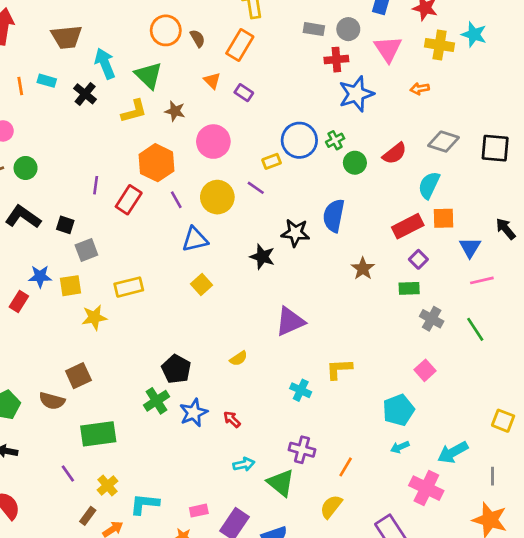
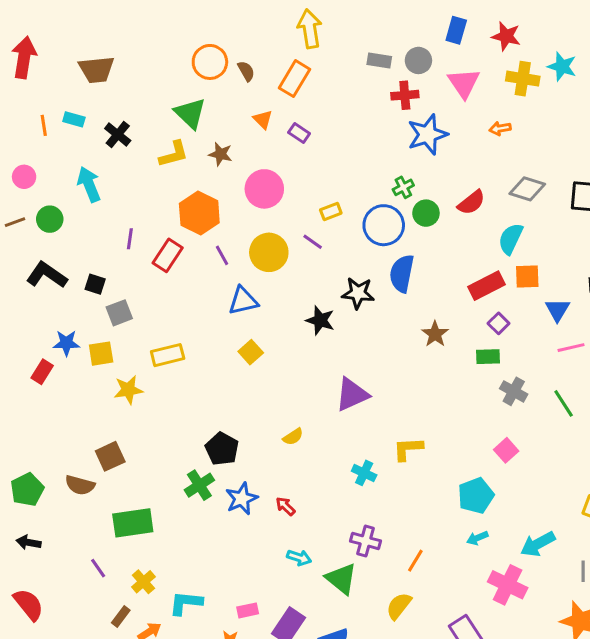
cyan arrow: (105, 64) -> (89, 184), moved
blue circle: (299, 140) -> (384, 225), moved
cyan arrow: (244, 464) -> (299, 558), turned 30

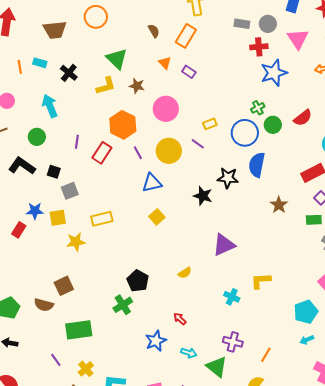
orange circle: (210, 62) -> (96, 17), moved
green circle: (50, 219) -> (37, 137), moved
blue star: (242, 499) -> (156, 341), moved

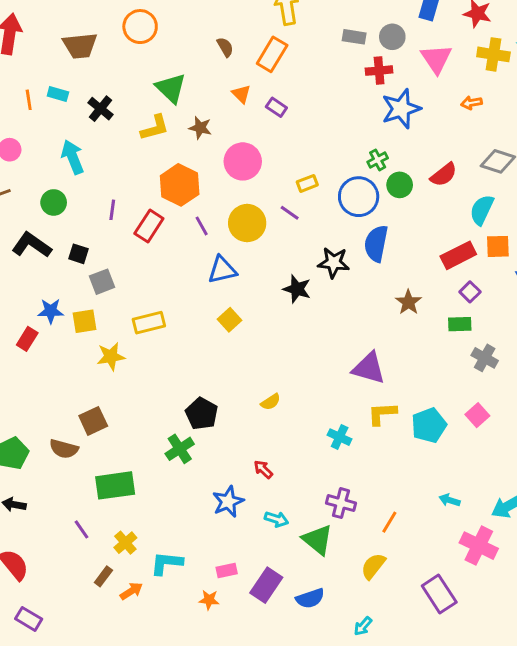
purple triangle: (224, 245) -> (369, 368), moved, turned 40
cyan pentagon: (306, 312) -> (429, 425), moved
cyan arrow: (307, 340) -> (449, 500), turned 40

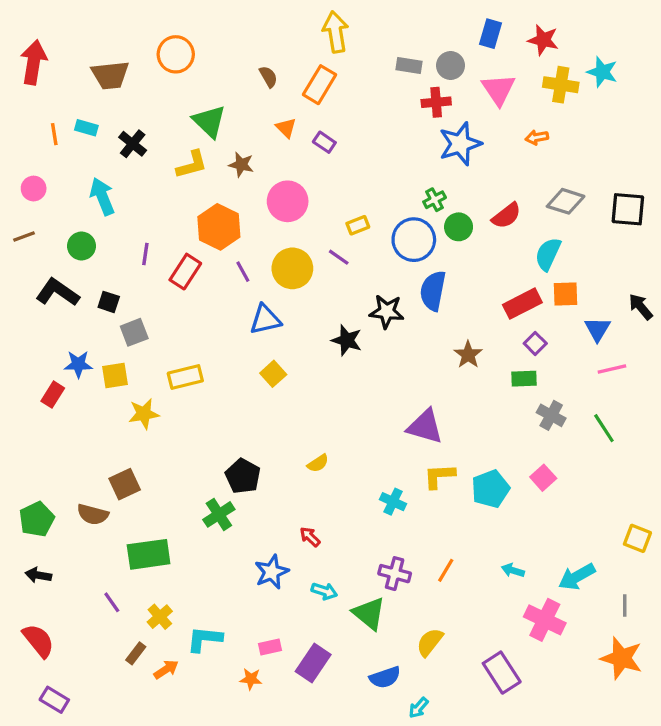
orange line: (389, 522) -> (446, 570), moved
blue semicircle: (310, 598) -> (385, 677), moved

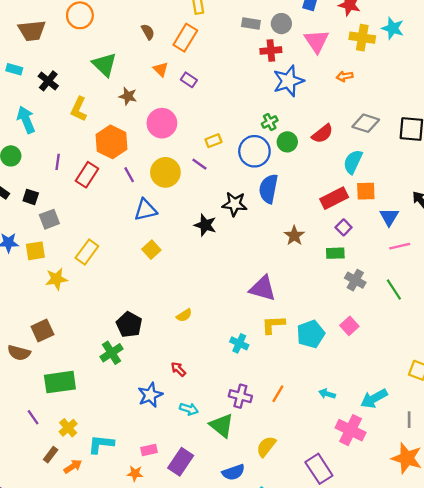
yellow L-shape: (192, 165) -> (79, 109), moved, turned 130
yellow rectangle: (185, 377) -> (87, 252), turned -40

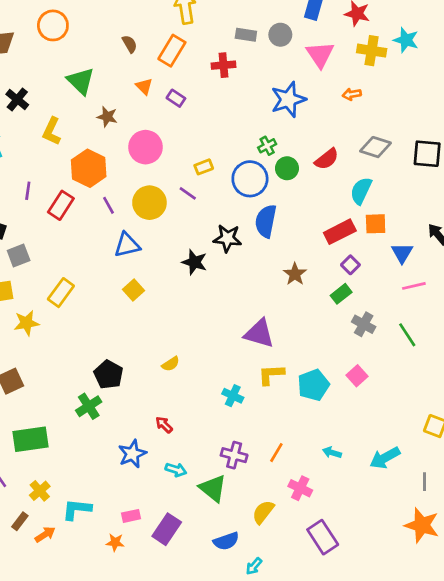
red cross: (271, 51) -> (224, 65), moved
green rectangle: (335, 253) -> (341, 294), turned -36
pink cross: (351, 430) -> (300, 488), moved, size x0.7

